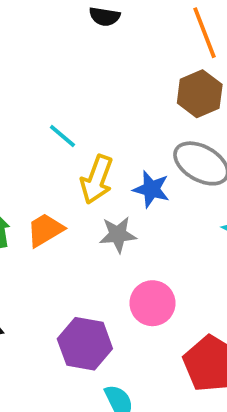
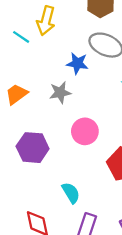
yellow arrow: (97, 179) -> (46, 21), moved
purple hexagon: (85, 344) -> (33, 148), moved

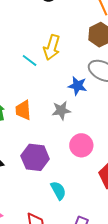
orange trapezoid: (16, 94) -> (23, 110), turned -60
cyan semicircle: (71, 193) -> (58, 190), moved

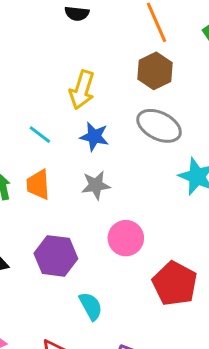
cyan line: (30, 60) -> (40, 135), moved
blue star: (78, 86) -> (94, 137), moved

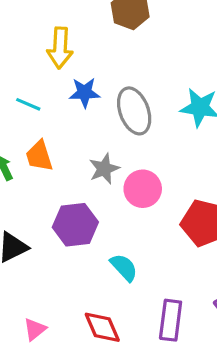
gray ellipse: (159, 126) -> (134, 111), moved, turned 57
gray star: (96, 185) -> (104, 169), moved

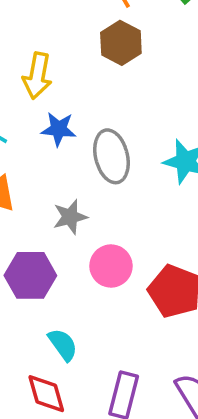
pink circle: (143, 189) -> (111, 266), moved
cyan semicircle: (124, 267) -> (63, 345), moved

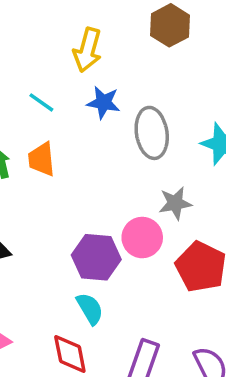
gray star: (70, 217) -> (175, 203), moved
purple hexagon: (30, 275) -> (96, 257), moved

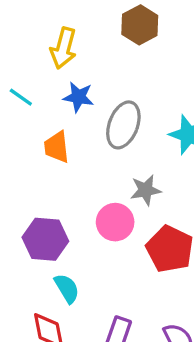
gray ellipse: (152, 133) -> (123, 125), turned 30
orange trapezoid: (42, 159) -> (57, 147), moved
purple hexagon: (96, 257) -> (45, 239), moved

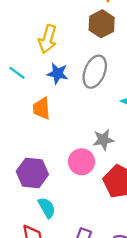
gray ellipse: (123, 125) -> (95, 72), moved

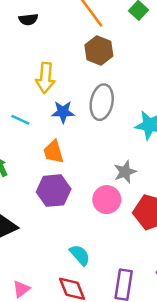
purple hexagon: (32, 173) -> (54, 191), moved

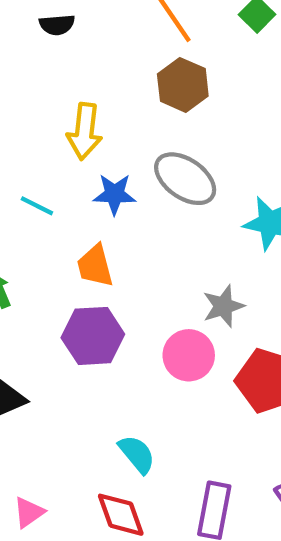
gray ellipse: (102, 102) -> (185, 179), turned -68

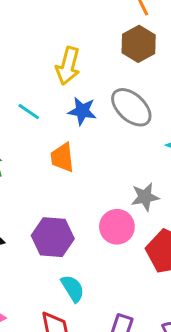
purple hexagon: (93, 336) -> (53, 237), moved

